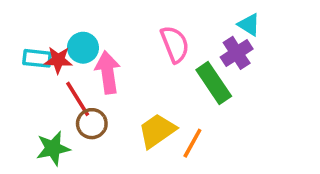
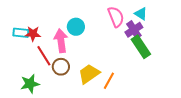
pink semicircle: (175, 44) -> (116, 17), moved
cyan circle: (83, 48) -> (76, 27), moved
green rectangle: (214, 83) -> (141, 47), moved
brown circle: (92, 124) -> (61, 67), moved

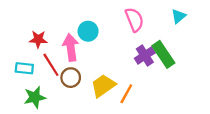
cyan triangle: (141, 14) -> (178, 16), moved, turned 48
purple cross: (134, 30) -> (145, 56), moved
cyan rectangle: (21, 33) -> (24, 68), moved

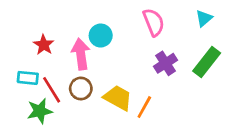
red star: (38, 39) -> (44, 45), turned 30
green rectangle: (163, 54) -> (207, 62), moved, turned 72
red line: (51, 65) -> (52, 90), moved
yellow trapezoid: (103, 86) -> (118, 98), turned 64

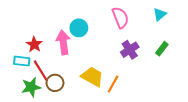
red star: (44, 45) -> (34, 45), moved
green rectangle: (207, 62) -> (162, 49), size x0.6
brown circle: (81, 88) -> (55, 83), moved

